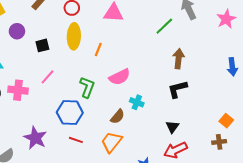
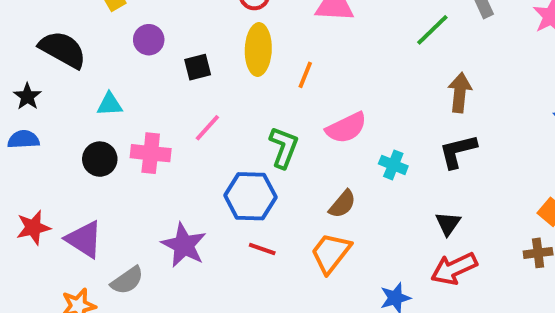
cyan cross: (137, 102) -> (393, 165), moved

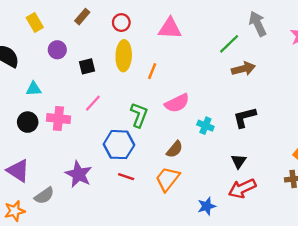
brown arrow: (460, 93) -> (243, 69), moved, turned 70

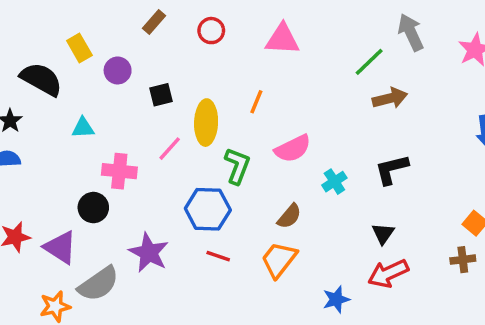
yellow rectangle: (35, 23) -> (79, 48), moved
yellow ellipse: (124, 56) -> (206, 123), moved
black circle: (28, 122) -> (93, 208), moved
cyan cross: (205, 126) -> (334, 182), turned 35
gray semicircle: (44, 196) -> (99, 284), size x1.4

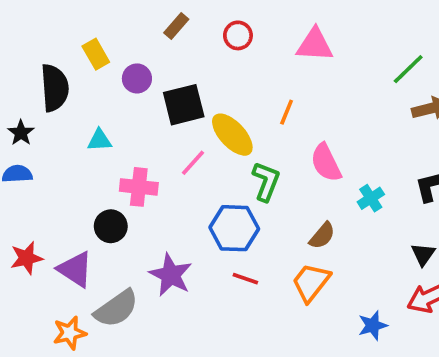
black semicircle: (41, 79) -> (55, 88), turned 57
black square: (161, 95) -> (184, 105), size x1.6
yellow ellipse: (206, 123) -> (232, 135), turned -45
pink semicircle: (293, 149) -> (326, 163), turned 90

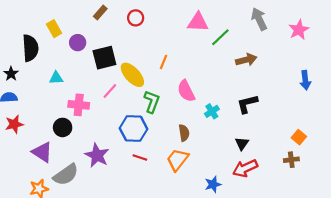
pink triangle: (315, 45) -> (198, 22), moved
green line: (408, 69) -> (220, 37), moved
brown semicircle: (322, 236) -> (184, 133), turned -49
red star: (27, 258) -> (14, 124), moved

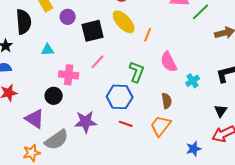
yellow ellipse: (132, 75) -> (124, 22), moved
purple star: (97, 155) -> (86, 122), turned -30

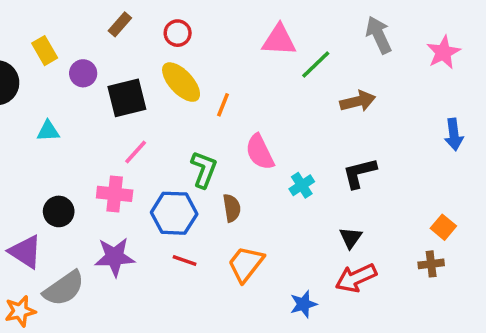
pink cross: (69, 75) -> (115, 194), moved
brown semicircle: (167, 101) -> (232, 208), moved

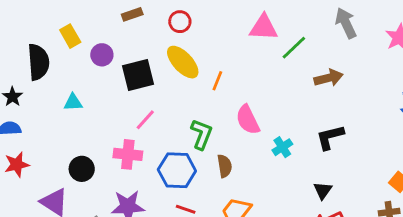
brown rectangle: (120, 24) -> (132, 14), turned 30

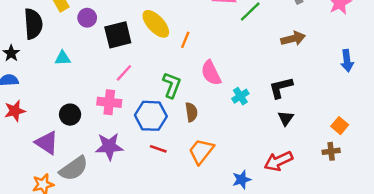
brown arrow: (329, 78) -> (293, 39), moved
black triangle: (323, 190) -> (286, 118), moved

